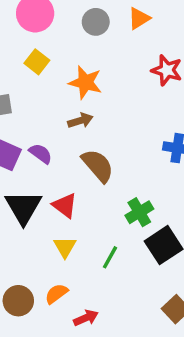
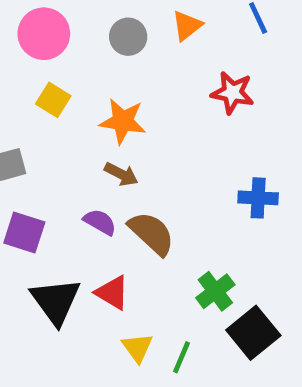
brown arrow: (80, 121) -> (121, 174), turned 50
purple semicircle: (41, 154) -> (100, 222), moved
yellow triangle: (65, 247) -> (137, 348), moved

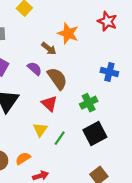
orange star: (123, 121) -> (68, 33), moved
green cross: (215, 291) -> (89, 103), moved
red triangle: (112, 293) -> (49, 104), moved

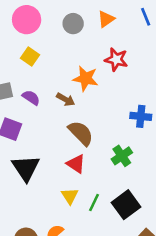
red star: (107, 21) -> (116, 59), moved
purple semicircle: (35, 69) -> (31, 98), moved
black square: (95, 133) -> (126, 205), moved

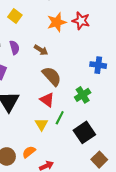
orange star: (86, 78) -> (57, 22), moved, turned -30
purple semicircle: (31, 98) -> (15, 48), turned 40
green line: (94, 203) -> (60, 118), moved

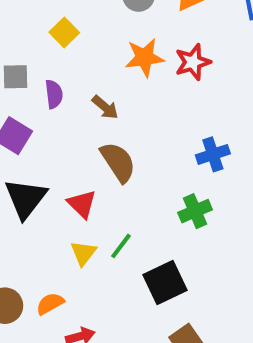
red star: (81, 21) -> (193, 62), turned 30
blue cross: (98, 65) -> (213, 154), turned -35
green cross: (83, 95) -> (195, 211), moved
red triangle: (47, 100) -> (82, 204), moved

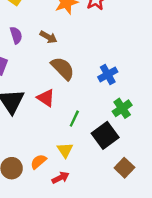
blue cross: (213, 154) -> (108, 74), moved
green cross: (195, 211) -> (122, 108), moved
yellow triangle: (83, 253) -> (65, 150), moved

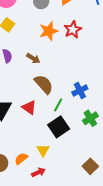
green line: (74, 119) -> (58, 105), moved
black square: (105, 135) -> (59, 127), moved

